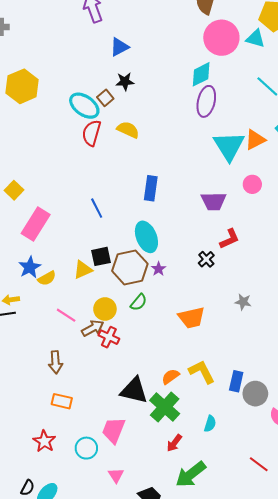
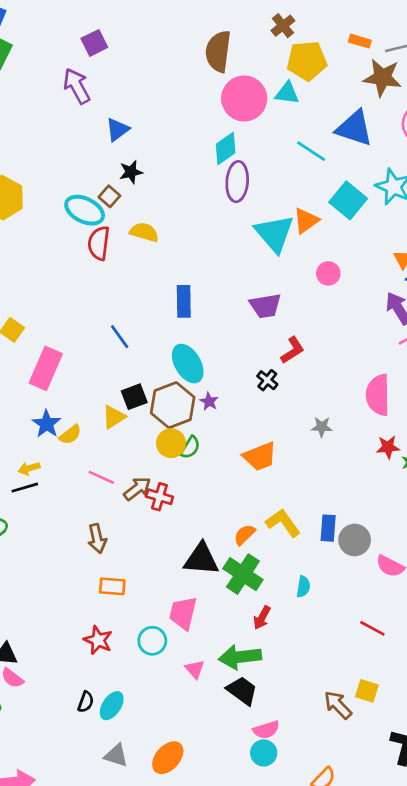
pink circle: (252, 184) -> (328, 273), moved
yellow circle: (105, 309) -> (171, 443), moved
green arrow: (191, 474) -> (240, 657), moved, turned 40

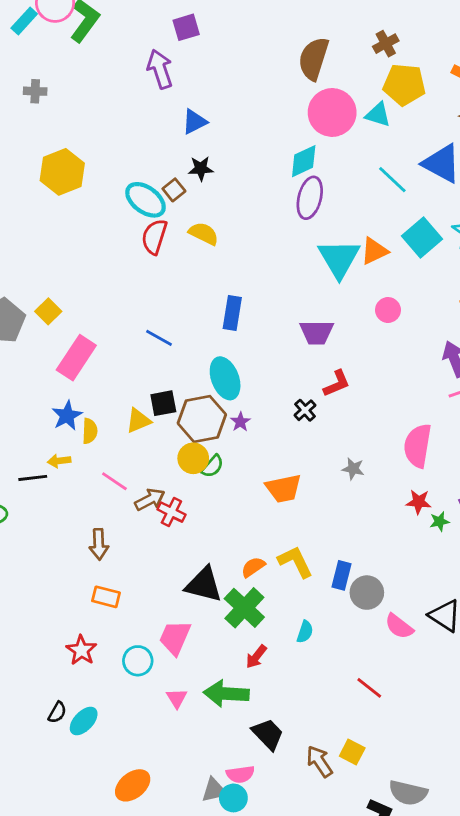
blue line: (120, 337) -> (159, 338), turned -35
yellow semicircle: (70, 435) -> (90, 431), turned -60
yellow arrow: (29, 468) -> (59, 461), moved
black trapezoid: (242, 691) -> (268, 734), moved
gray triangle: (116, 755) -> (214, 790), moved, turned -40

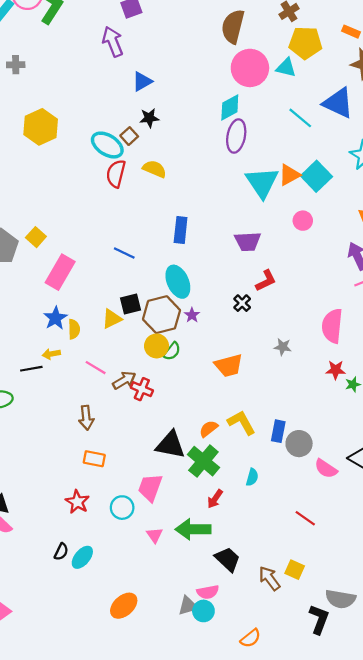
cyan square: (422, 238) -> (316, 176), moved

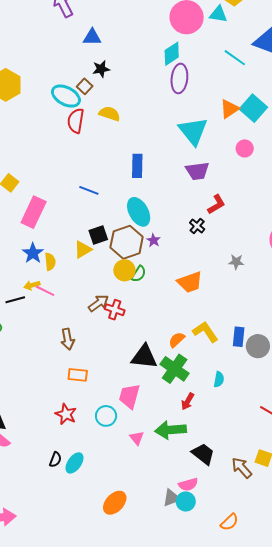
blue triangle: (142, 81) -> (92, 37), turned 36
cyan triangle: (262, 182) -> (193, 131), moved
pink line: (96, 368) -> (45, 291), moved

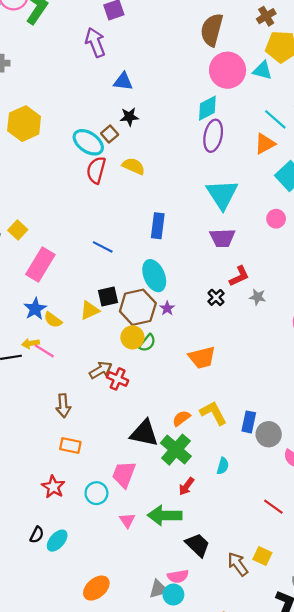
orange triangle: (229, 109) -> (265, 144), moved
yellow semicircle: (50, 262) -> (53, 320), turned 126
gray star: (236, 262) -> (257, 297), moved

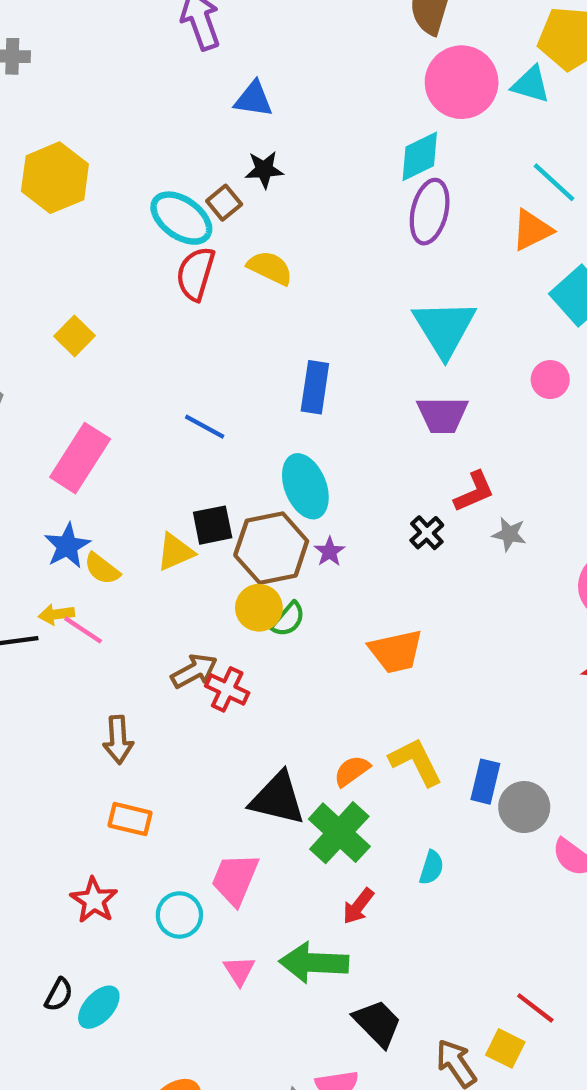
yellow square: (18, 230) -> (74, 336), moved
red line: (273, 507) -> (535, 1008), moved

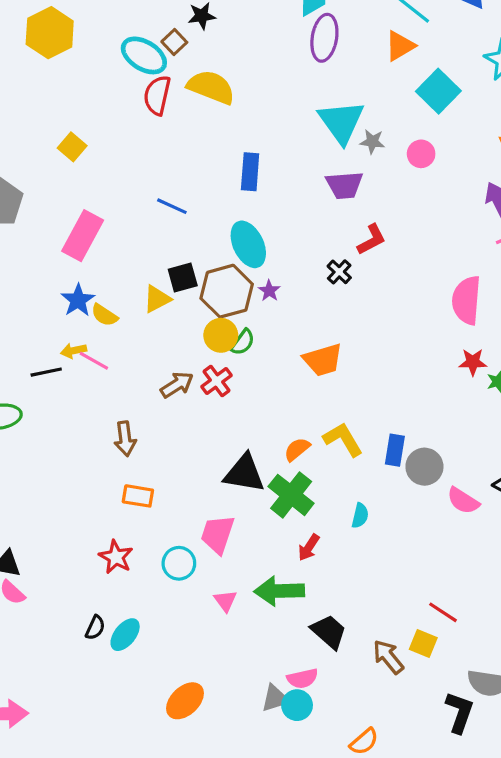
yellow semicircle: (270, 268) -> (211, 87), size x1.4
gray star: (509, 534) -> (372, 142), moved
red cross: (227, 689) -> (217, 381), moved, turned 32

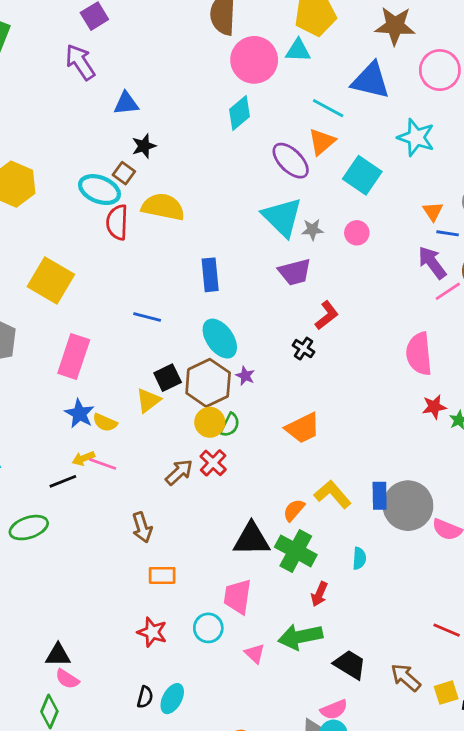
purple ellipse: (324, 38) -> (291, 161), moved, turned -45
yellow square: (72, 147) -> (51, 281), size x1.8
gray circle: (424, 467) -> (408, 506), size x1.5
yellow square: (423, 643) -> (446, 693), moved, turned -30

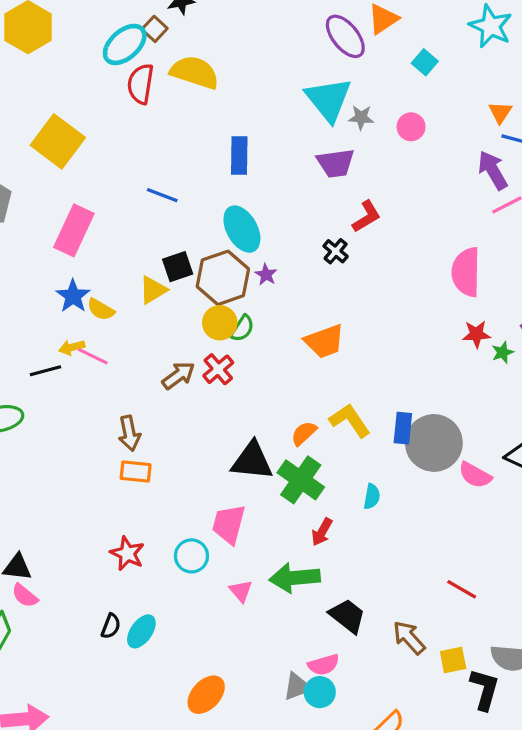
cyan square: (362, 175) -> (425, 62), size x0.6
cyan ellipse: (99, 190) -> (125, 44), turned -69
orange rectangle: (162, 575) -> (136, 472), moved

